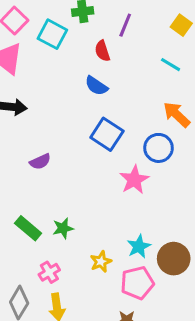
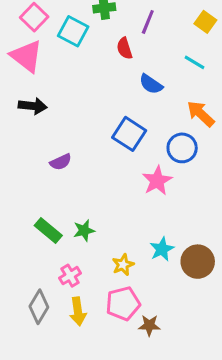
blue semicircle: (96, 86) -> (151, 84), moved
pink pentagon: (137, 283) -> (123, 304), moved

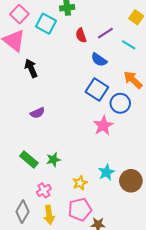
purple line: (148, 22) -> (105, 33), moved, turned 35
black arrow: (33, 106) -> (31, 68), moved, turned -120
blue square: (129, 134) -> (97, 89), moved

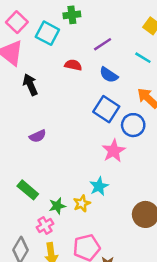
purple line: (105, 33) -> (103, 44), moved
red semicircle: (81, 35) -> (73, 65), moved, turned 120
green star: (53, 160) -> (57, 206), moved
cyan star: (106, 172) -> (99, 186), moved
yellow star: (80, 183) -> (82, 203), moved

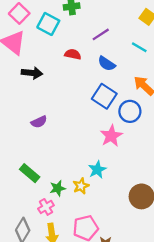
black arrow: (30, 85) -> (32, 73), turned 120

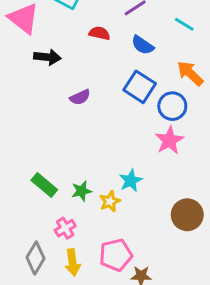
purple semicircle: (39, 122) -> (80, 97), moved
pink star: (111, 136) -> (169, 140), moved
green star: (58, 188) -> (82, 191), moved

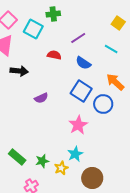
pink star: (169, 140) -> (78, 125), moved
brown circle: (187, 215) -> (92, 178), moved

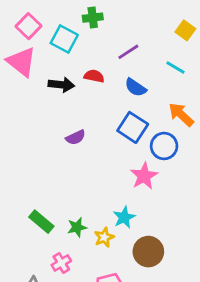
black arrow: (19, 71) -> (61, 85), moved
pink star: (78, 125) -> (144, 176), moved

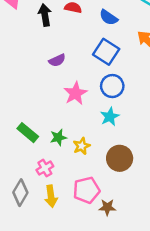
black arrow: (61, 85) -> (45, 15), turned -105
blue circle: (164, 146) -> (112, 86), moved
pink star: (144, 176) -> (75, 93), moved
cyan star: (124, 217) -> (110, 117), moved

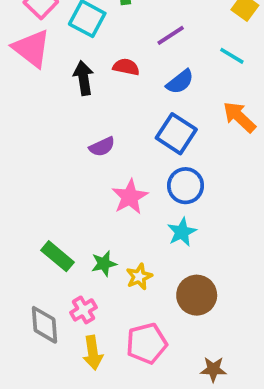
blue semicircle: (109, 17) -> (180, 82), turned -72
gray diamond: (20, 193) -> (45, 325), moved, turned -35
brown star: (107, 207) -> (213, 369), moved

